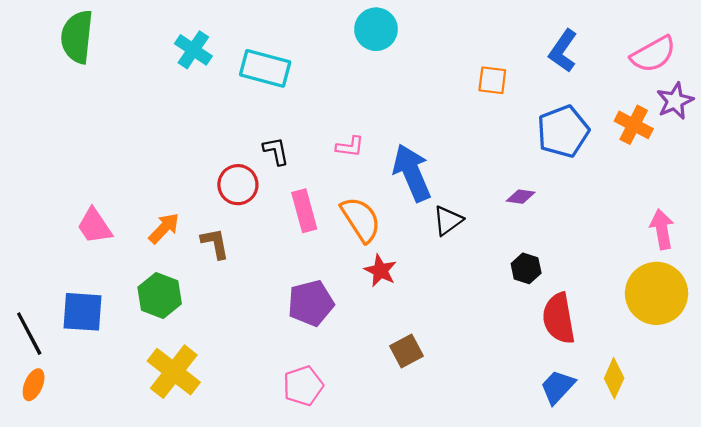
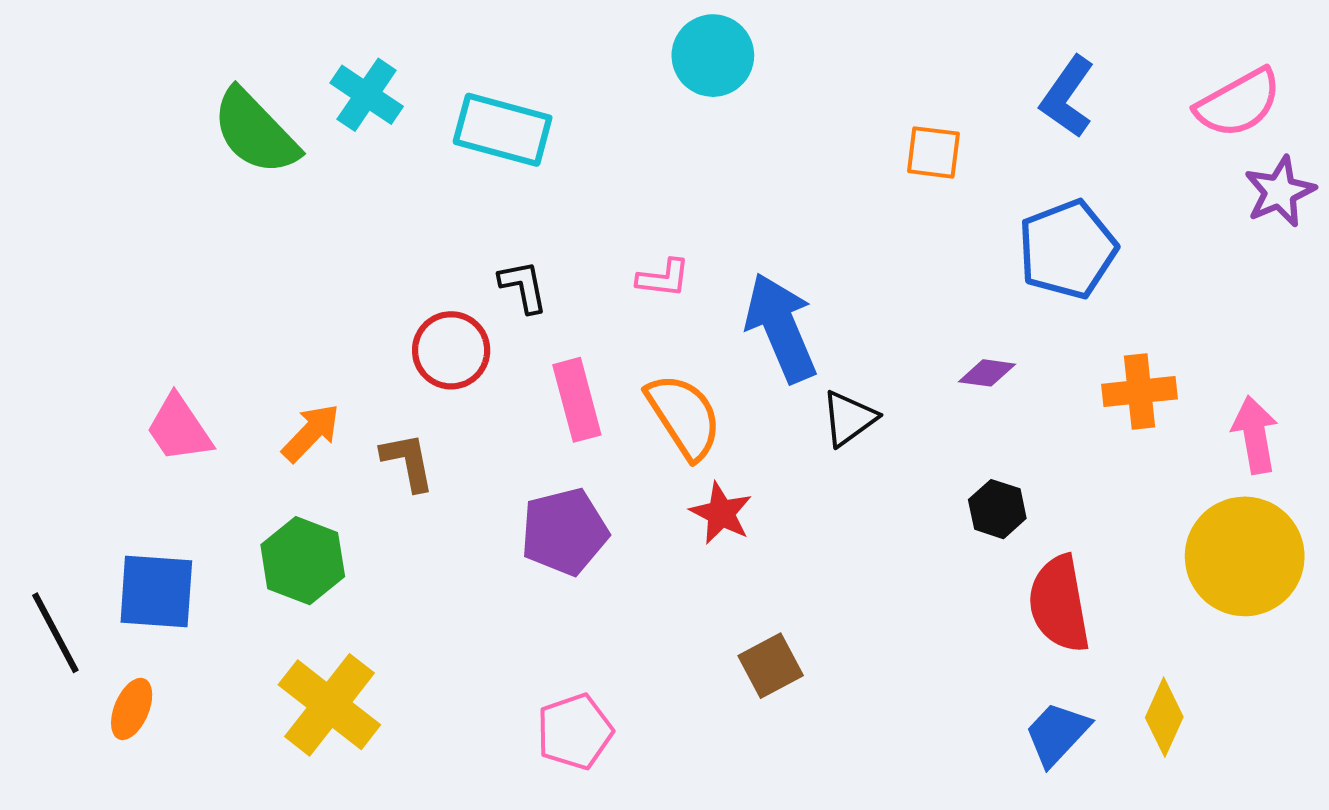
green semicircle: (77, 37) -> (255, 132), moved, turned -50
orange cross: (634, 125) -> (1140, 392), moved, turned -33
purple pentagon: (311, 303) -> (564, 532), moved
orange ellipse: (34, 385) -> (132, 709), moved

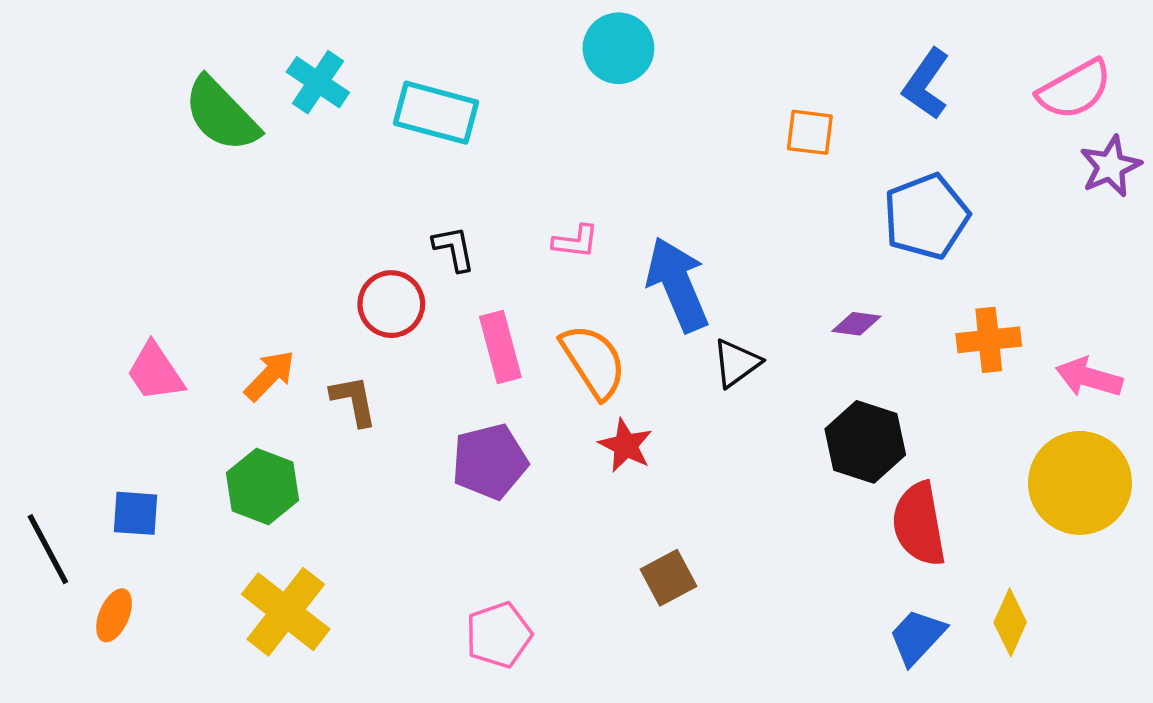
pink arrow: (1255, 435) -> (1089, 377), turned -64
black hexagon: (997, 509) -> (865, 442), size x1.6
blue square: (156, 591) -> (135, 513), size x0.7

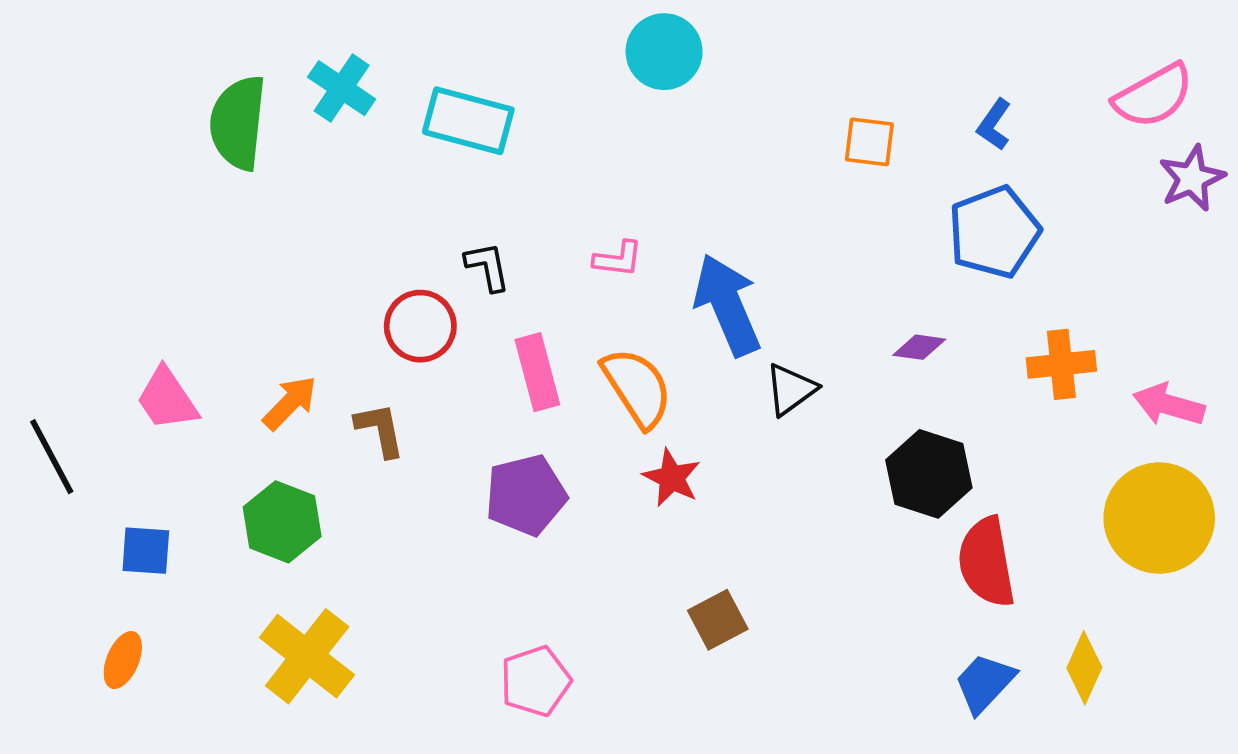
blue L-shape: (926, 84) -> (994, 125), moved, size x0.7
green semicircle: (221, 114) -> (238, 123), turned 50
black line: (48, 549) -> (52, 457), moved

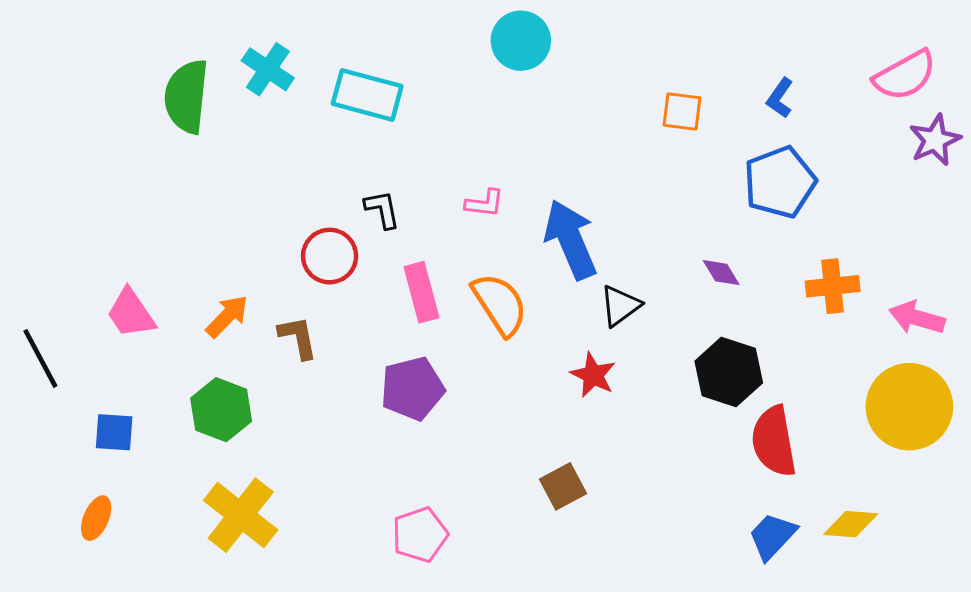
purple diamond: (919, 347) -> (721, 273), turned 51
red star: (672, 478) -> (593, 375), moved
yellow diamond: (1084, 668) -> (851, 524), turned 70

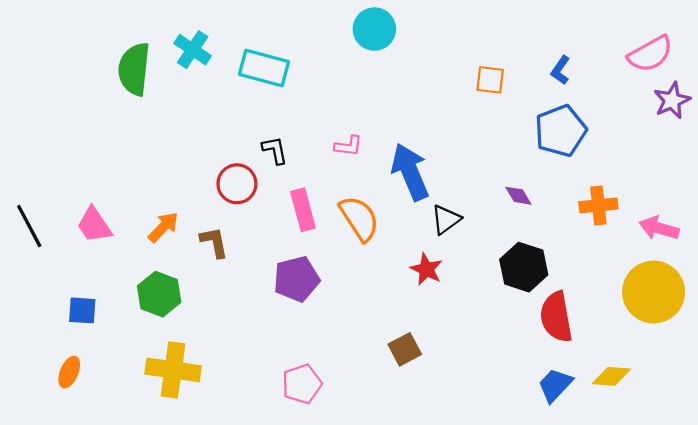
black line: (40, 358) -> (29, 226), moved
yellow cross: (241, 515) -> (173, 370), turned -30

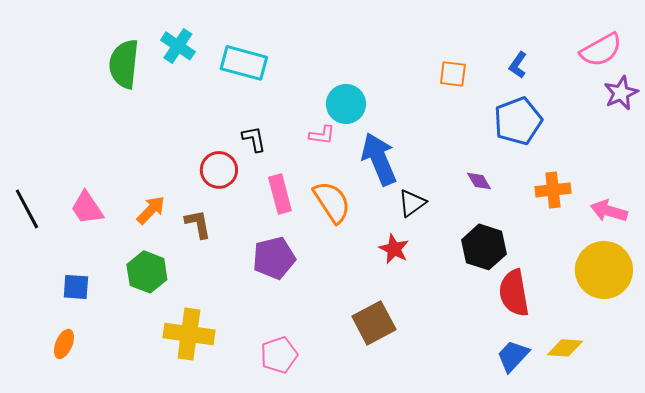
cyan circle: (374, 29) -> (346, 104), moved
brown square: (405, 349) -> (374, 323), size x1.4
yellow cross: (173, 370) -> (189, 334), moved

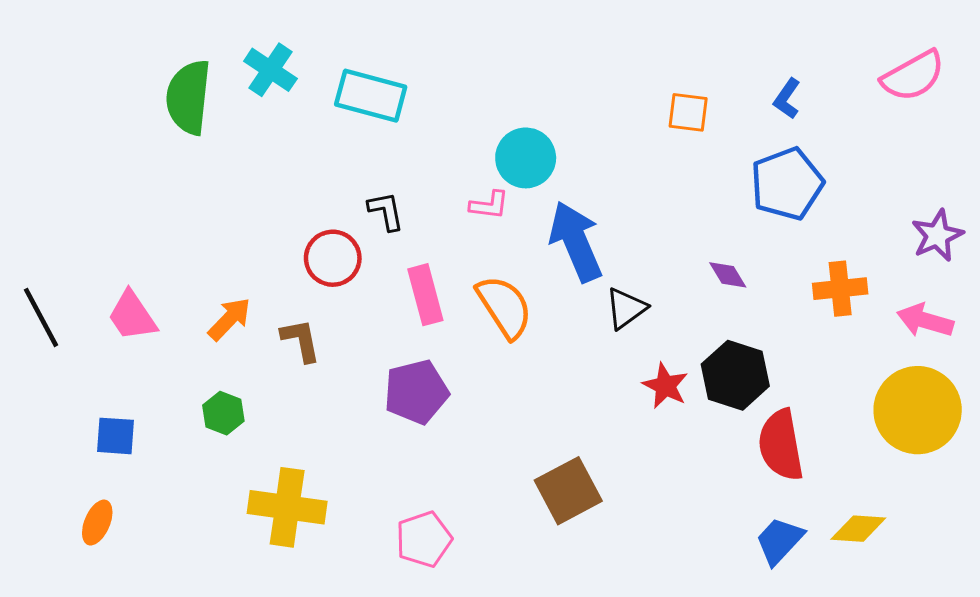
purple star: (621, 93) -> (937, 235), moved
red star: (394, 249) -> (665, 386), moved
green hexagon: (147, 272) -> (223, 413), size x0.7

